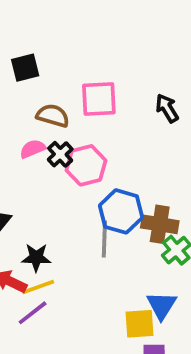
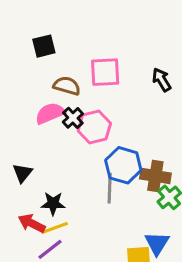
pink semicircle: (33, 149) -> (50, 113), size x1.4

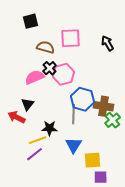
pink semicircle: (50, 113) -> (35, 77), moved
black triangle: (22, 173) -> (28, 104), moved
black star: (53, 203) -> (50, 128), moved
red arrow: (32, 223) -> (17, 117), moved
blue triangle: (157, 243) -> (74, 145), moved

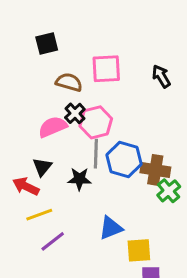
gray line: (74, 114) -> (96, 154), moved
black star: (50, 128) -> (79, 179), moved
yellow line: (38, 140) -> (39, 215), moved
blue triangle: (74, 145) -> (111, 228), turned 36

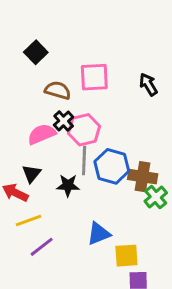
black square: (47, 43) -> (36, 52), turned -30

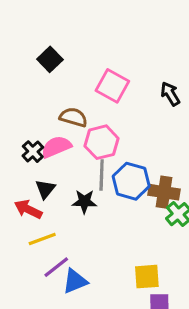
pink square: (94, 77) -> (112, 86), turned 32
brown semicircle: (58, 90) -> (73, 117), moved
black cross: (64, 121) -> (33, 152), moved
blue triangle: (99, 234) -> (75, 281), moved

